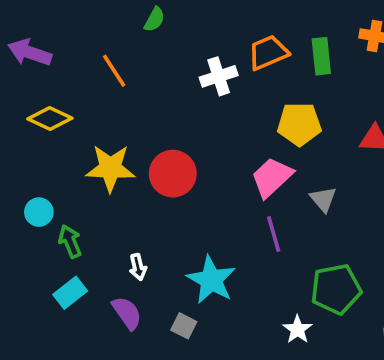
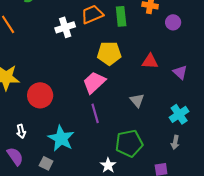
red circle: (173, 174) -> (40, 95), moved
gray triangle: (323, 199) -> (137, 100), moved

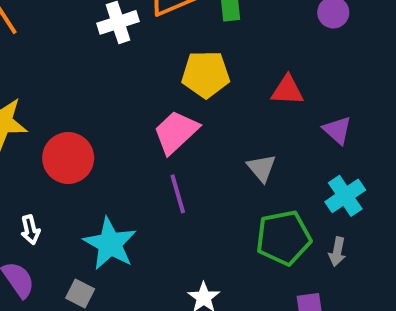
purple triangle: (180, 72) -> (337, 130), moved
green pentagon: (129, 143) -> (283, 238), moved

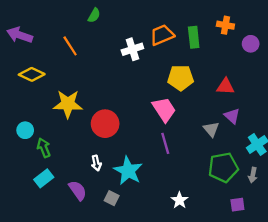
purple triangle: (337, 130) -> (232, 116), moved
pink trapezoid: (176, 132) -> (164, 109), turned 100
white arrow: (30, 230) -> (96, 163), moved

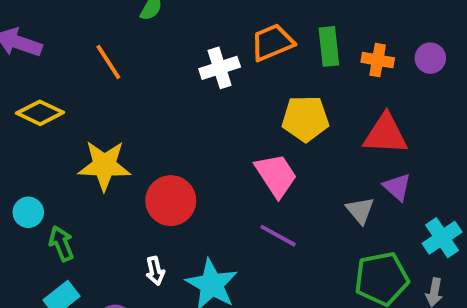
orange cross: (225, 25) -> (378, 60), moved
red triangle: (225, 86) -> (385, 134), size x1.4
purple line: (165, 143) -> (278, 236), turned -45

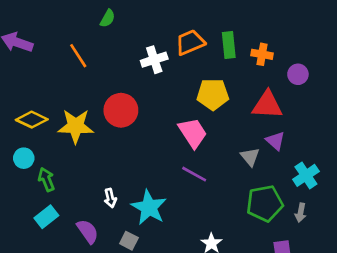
purple circle: (430, 58) -> (298, 74), moved
yellow diamond: (40, 113) -> (32, 120), moved
red circle: (171, 201) -> (121, 110), moved

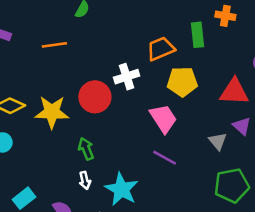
orange trapezoid: (190, 42) -> (161, 49), moved
orange cross: (262, 54) -> (225, 16), moved
orange line: (78, 56) -> (54, 45), turned -65
white cross: (154, 60) -> (127, 77), moved
green arrow: (46, 179) -> (86, 149), moved

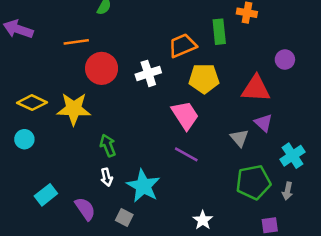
red circle: (95, 97) -> (102, 68), moved

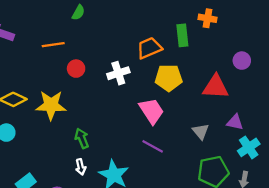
red circle: (102, 68) -> (76, 69), size x0.6
purple triangle: (263, 123) -> (235, 122), moved, turned -30

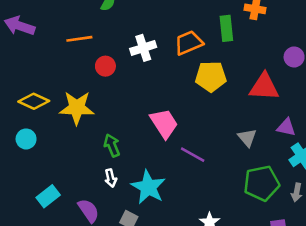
white cross: (118, 73) -> (143, 48), moved
pink trapezoid: (152, 111) -> (164, 123), moved

